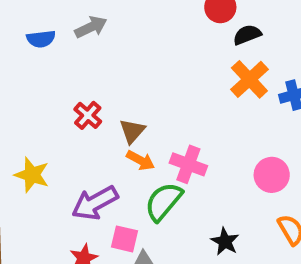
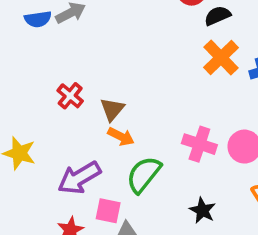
blue semicircle: (41, 39) -> (38, 19), moved
pink cross: (188, 164) -> (199, 144), moved

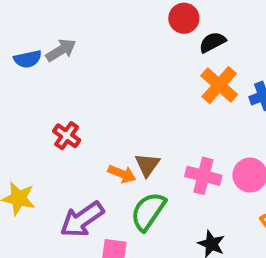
brown triangle: (112, 109) -> (147, 165), moved

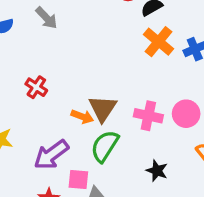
gray arrow: (61, 50) -> (46, 18), moved, turned 80
brown triangle: (147, 165) -> (103, 108), size x1.4

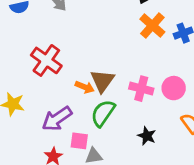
red cross: (36, 87) -> (46, 60), size x1.6

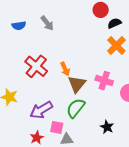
orange arrow: (85, 87) -> (65, 69), moved, turned 40
pink cross: (141, 89) -> (104, 81), moved

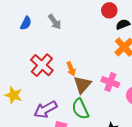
blue semicircle: (19, 26) -> (26, 23), turned -56
green semicircle: (76, 108) -> (80, 109), turned -65

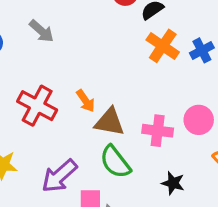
pink cross: (110, 82) -> (158, 131), moved
brown triangle: (82, 85) -> (110, 122), turned -48

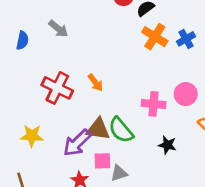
brown triangle: (110, 122) -> (98, 129), moved

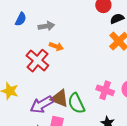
gray arrow: (58, 29) -> (46, 26), moved, turned -63
orange arrow: (95, 83) -> (56, 46), moved, turned -48

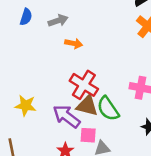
red cross: (37, 61) -> (84, 85), moved
purple arrow: (42, 105) -> (67, 116), turned 75

